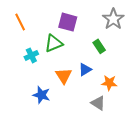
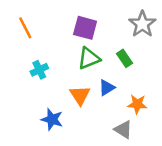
green triangle: (54, 43) -> (89, 58), moved

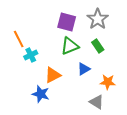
gray star: (142, 24) -> (98, 19), moved
orange line: (25, 28) -> (19, 39), moved
orange triangle: (80, 95) -> (53, 75), moved, turned 36

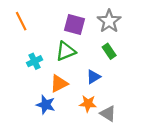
orange line: (19, 39) -> (21, 21), moved
green triangle: (70, 46) -> (66, 51), moved
orange star: (108, 82) -> (88, 104), moved

